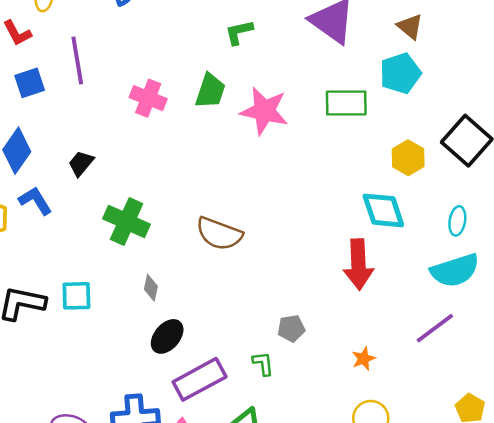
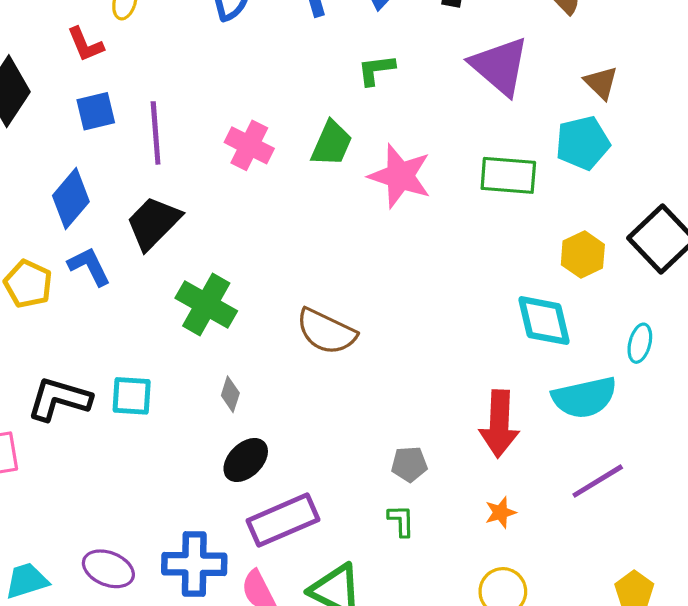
purple line: (77, 60) -> (156, 133), moved
black trapezoid: (81, 163) -> (153, 223), size x1.6
red arrow: (358, 264) -> (499, 424), moved
cyan semicircle: (455, 270) -> (584, 397), moved
green L-shape: (263, 364) -> (401, 521), moved

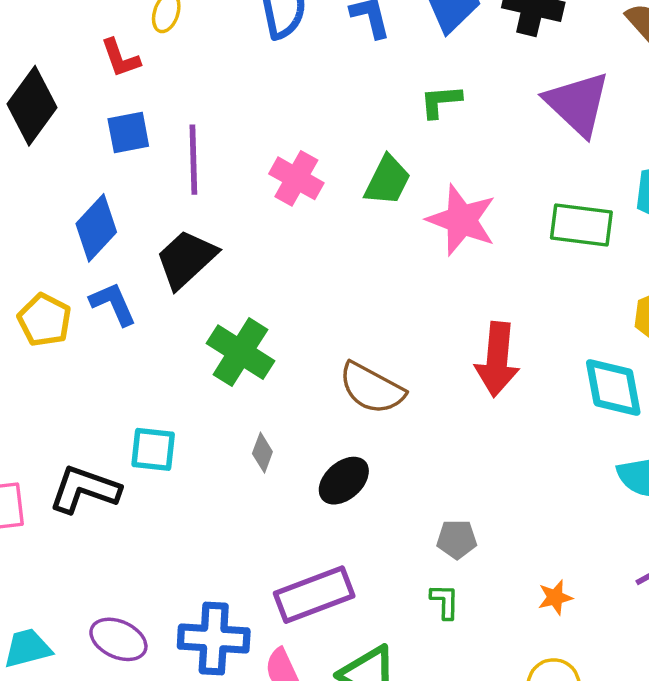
black L-shape: (59, 399) -> (84, 489), moved
red arrow: (499, 424) -> (497, 359), moved
black ellipse: (246, 460) -> (344, 481), moved

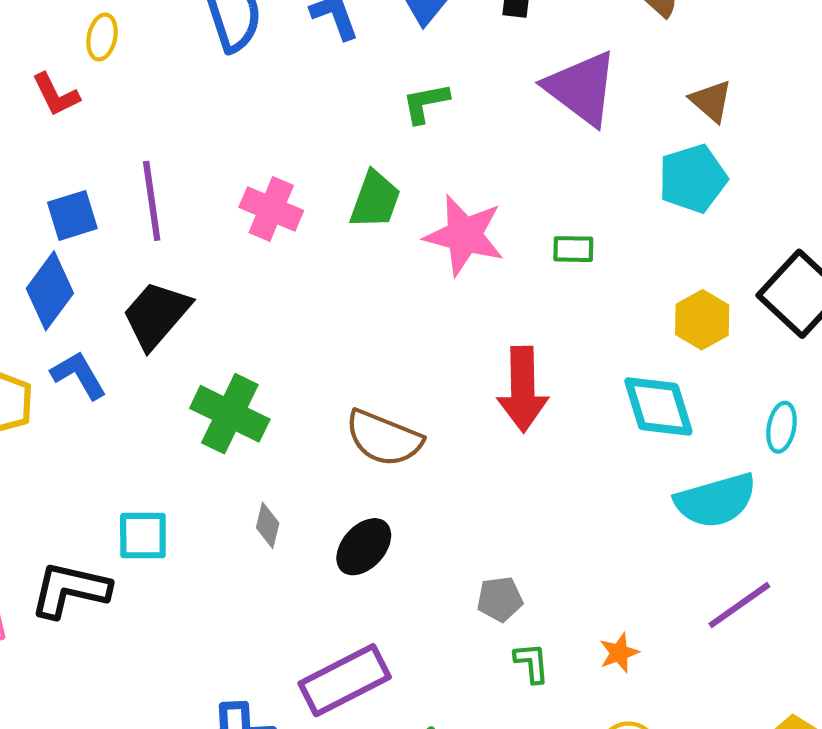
blue square: (128, 133) -> (72, 215), moved
green rectangle: (581, 225) -> (573, 249), moved, size x0.6
green L-shape: (445, 601) -> (532, 663), moved

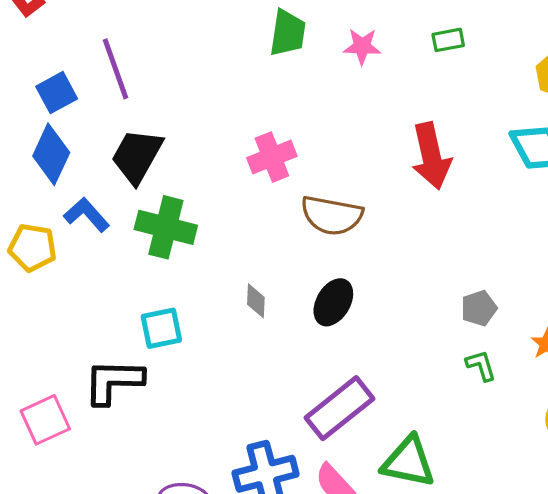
pink cross: (271, 209) -> (272, 157), moved, turned -33
pink star: (464, 235) -> (362, 46), size x0.6
green cross: (230, 414) -> (166, 227), moved
gray pentagon: (500, 599) -> (479, 308), moved

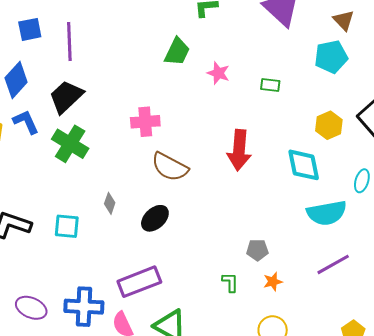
blue square: (57, 93) -> (30, 29), moved
gray pentagon: (479, 308) -> (257, 250), moved
cyan square: (161, 328) -> (67, 226), moved

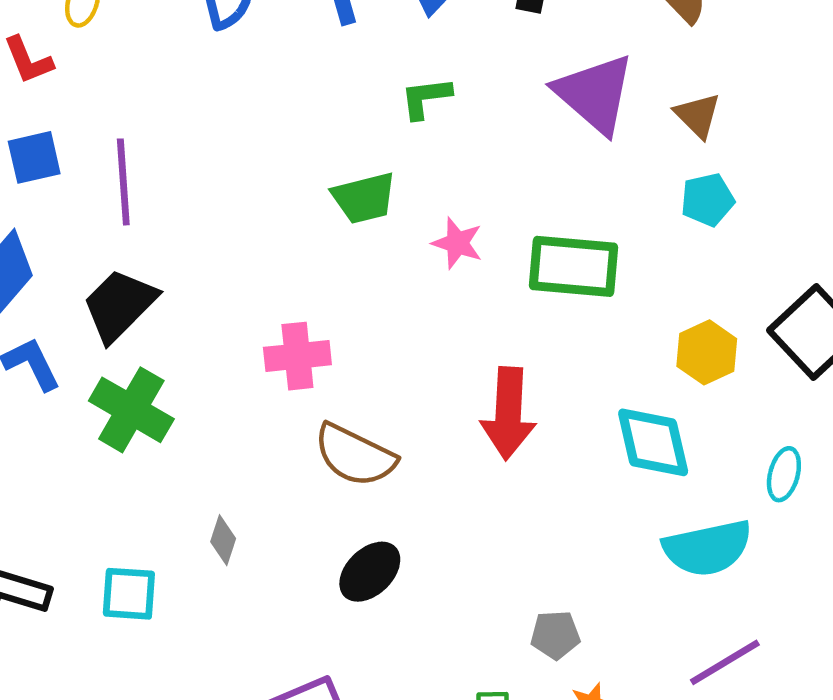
brown triangle: (344, 20) -> (698, 115), moved
green trapezoid: (177, 52) -> (364, 198), turned 52
cyan pentagon: (331, 57) -> (708, 200), size x0.7
green rectangle: (270, 85) -> (574, 266), size x2.0
black ellipse: (155, 218) -> (370, 572), moved

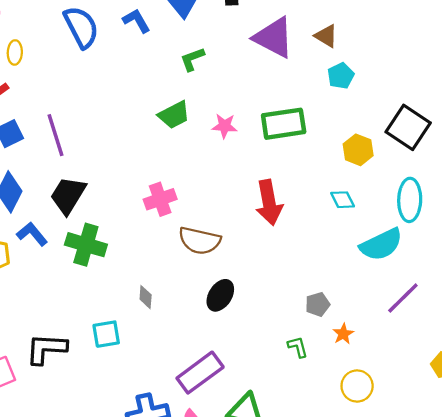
cyan diamond: (653, 442) -> (343, 200), size x0.6
cyan ellipse: (784, 474) -> (410, 200), size x1.6

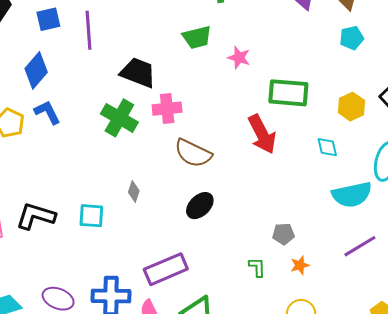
green rectangle: (284, 124) -> (288, 93), moved
black trapezoid: (68, 195) -> (138, 73), moved, turned 66
red arrow: (269, 203) -> (262, 134), turned -30
green cross: (86, 245) -> (119, 118), moved

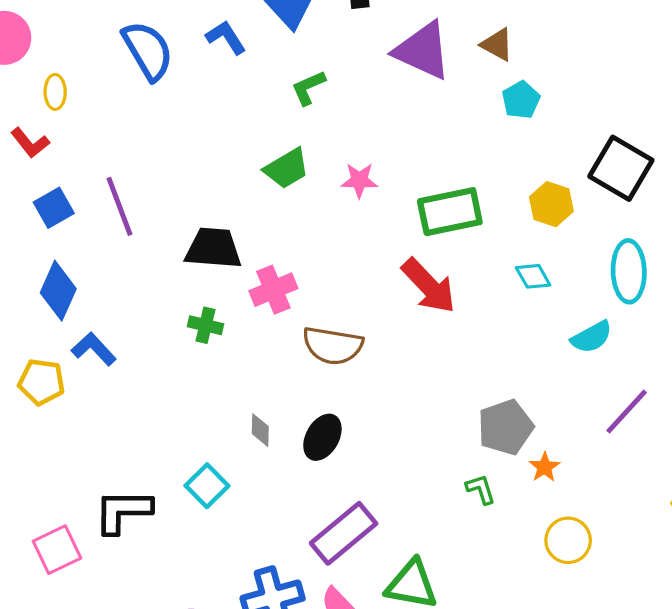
green cross: (119, 118) -> (205, 325), size x0.6
cyan semicircle: (352, 195) -> (592, 337), size x0.7
black ellipse: (200, 206) -> (322, 437), moved
cyan square: (91, 216) -> (207, 486), turned -32
gray pentagon: (283, 234) -> (506, 427), size x1.6

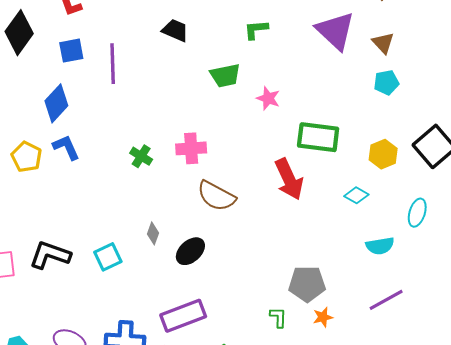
black trapezoid: (213, 248) -> (175, 30), moved, size x0.7
cyan ellipse: (629, 271) -> (417, 213), size x0.7
cyan diamond: (533, 276) -> (356, 195), turned -50

